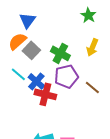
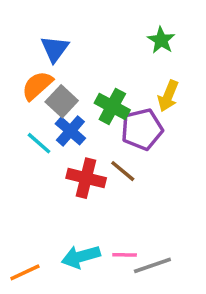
purple pentagon: (66, 76) -> (142, 129), moved
blue cross: (36, 81) -> (70, 131), moved
brown line: (92, 87) -> (123, 171), moved

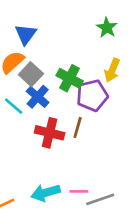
brown line: (123, 171) -> (78, 127), turned 66

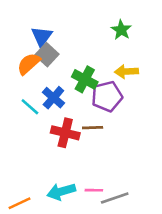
yellow arrow: (112, 70) -> (126, 72), turned 65
gray square: (31, 74) -> (47, 55), moved
brown line: (78, 127) -> (93, 128), turned 72

